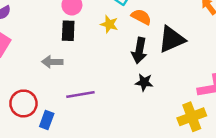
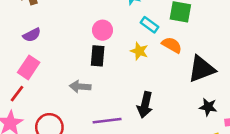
black arrow: (139, 51) -> (145, 105), moved
black star: (144, 82) -> (208, 107), moved

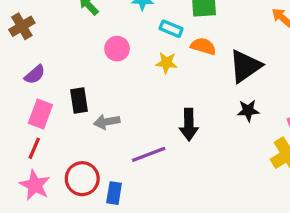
black rectangle: (98, 56) -> (79, 101), moved
black star: (208, 107) -> (248, 111), moved

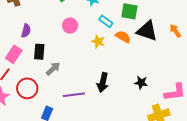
black triangle: (245, 66) -> (147, 31), moved, turned 40
purple semicircle: (35, 75) -> (26, 31), moved, turned -48
gray arrow: (107, 122) -> (53, 69), turned 133
red circle: (82, 179) -> (27, 88), moved

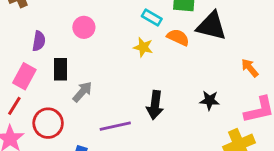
pink circle: (70, 26) -> (84, 27), moved
orange arrow: (175, 31) -> (250, 68), moved

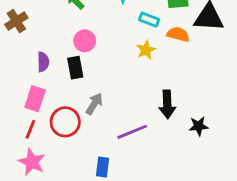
yellow star: (143, 47) -> (146, 50), turned -30
black rectangle: (61, 69) -> (75, 68), moved
black star: (210, 100) -> (199, 126), moved
red circle: (48, 123) -> (65, 122), moved

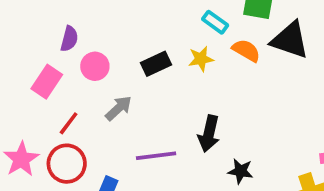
pink circle: (85, 41) -> (95, 66), moved
black rectangle: (75, 68) -> (156, 64), moved, turned 60
red circle: (65, 122) -> (67, 164), moved
red line: (30, 129) -> (69, 123), moved

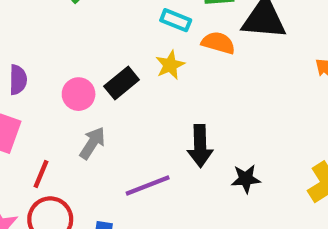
pink circle: (95, 66) -> (79, 94), moved

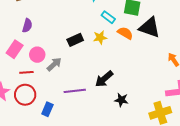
pink circle: (79, 94) -> (37, 55), moved
black arrow: (200, 146) -> (104, 79), turned 36
red line: (41, 174) -> (26, 72), turned 48

